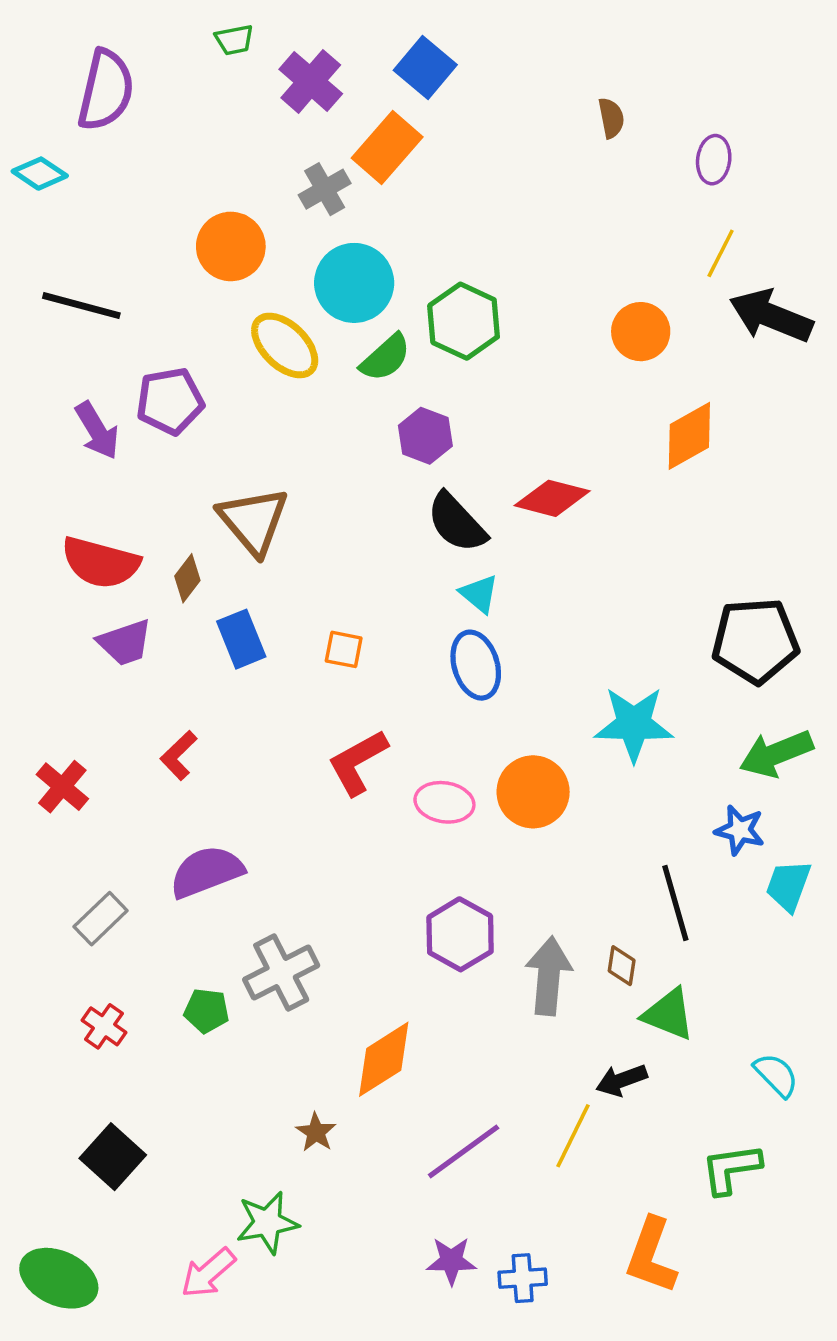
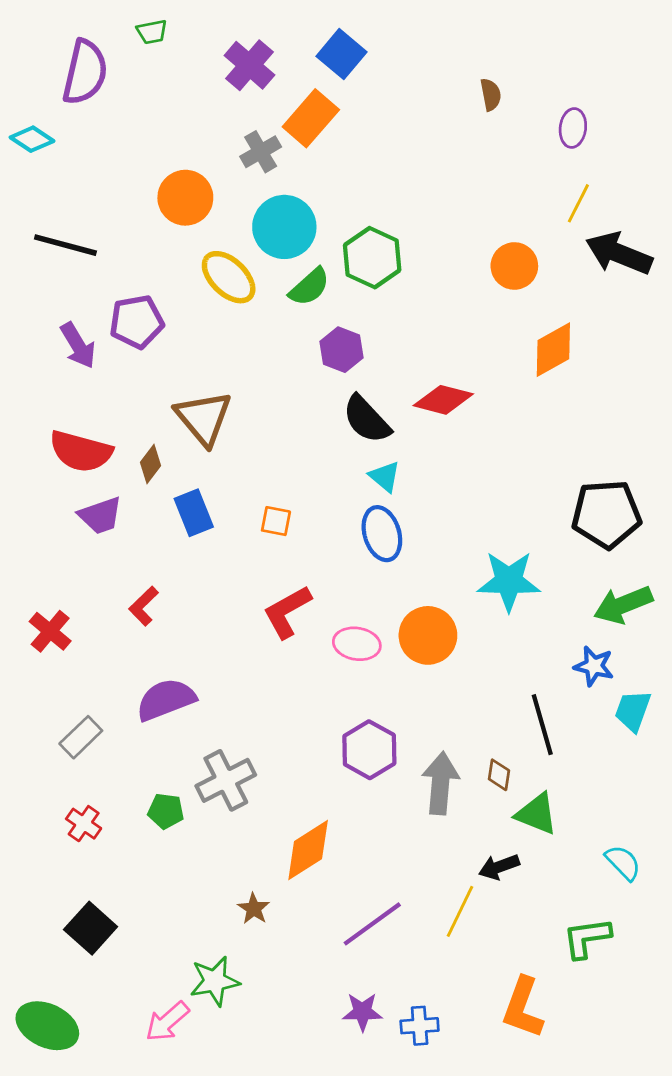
green trapezoid: (234, 40) -> (152, 32), moved

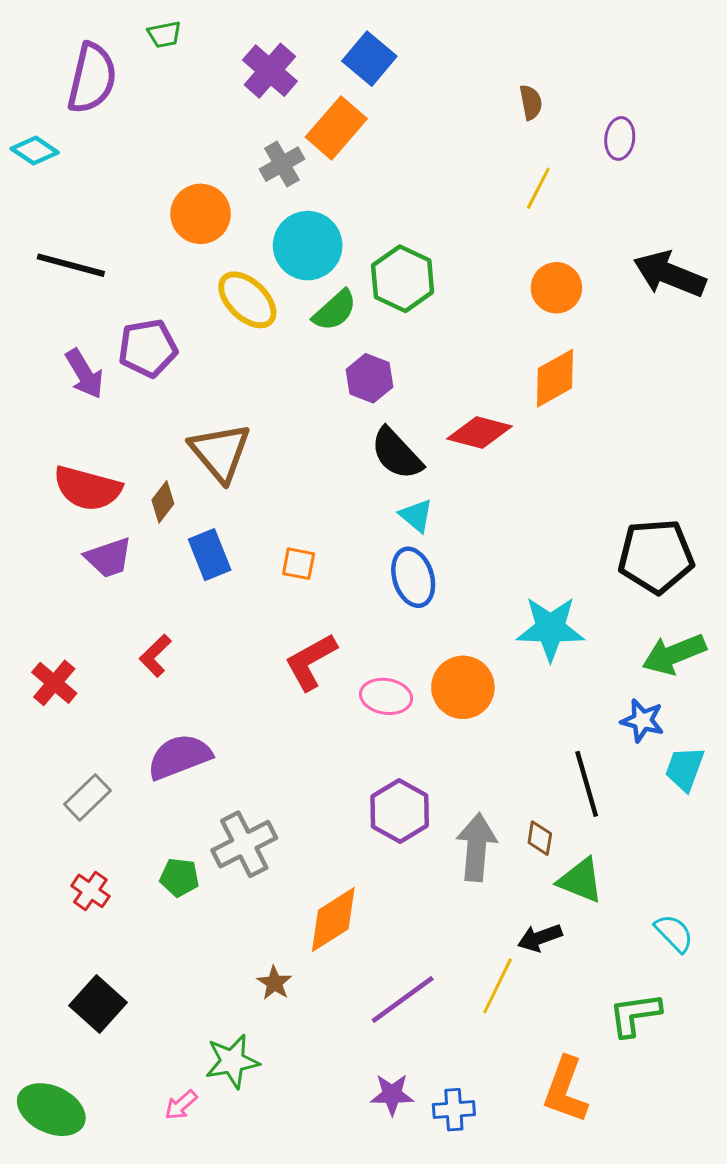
yellow line: (578, 203) -> (538, 188), moved
orange diamond: (553, 350) -> (555, 378), moved
pink arrow: (167, 1022) -> (181, 1105), size x0.7

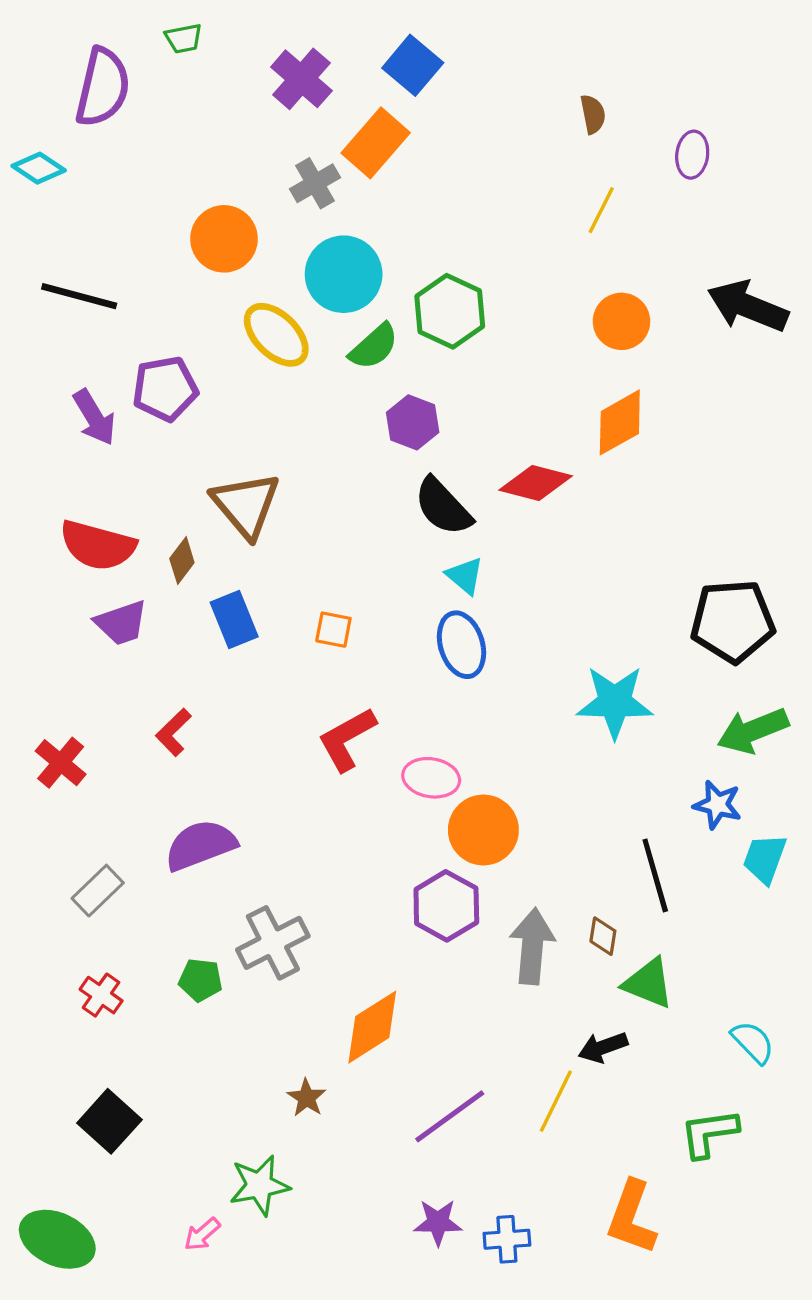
orange circle: (463, 687) -> (483, 830), moved

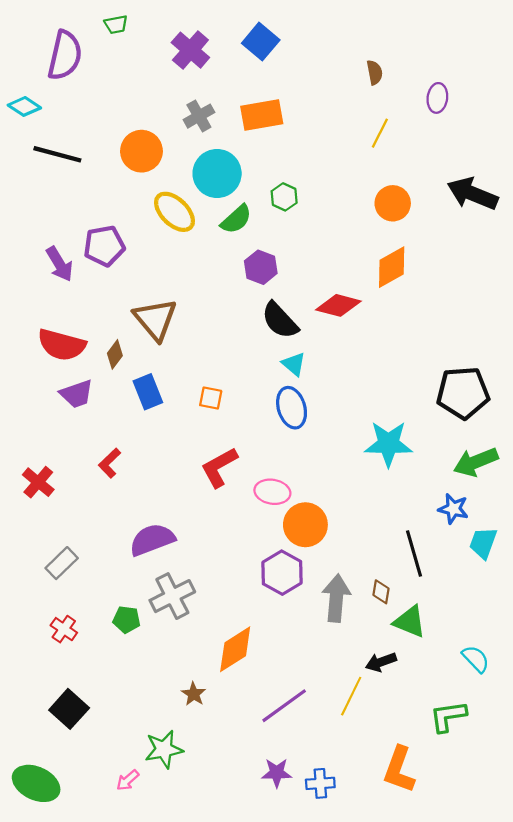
orange rectangle: (376, 143) -> (262, 115), moved, turned 39
black line: (79, 296) -> (57, 154), moved
green hexagon: (450, 311) -> (284, 197), size x0.6
purple semicircle: (200, 845) -> (152, 540), moved

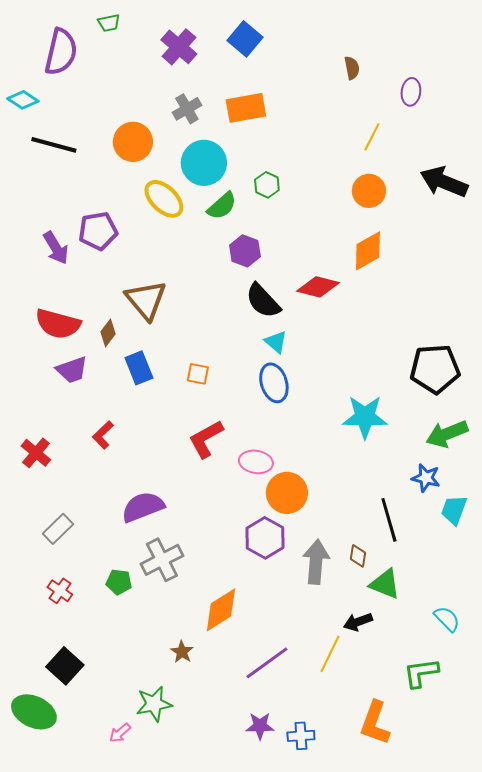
yellow line: (380, 133) -> (372, 137), moved
green ellipse: (36, 783) -> (34, 712), moved

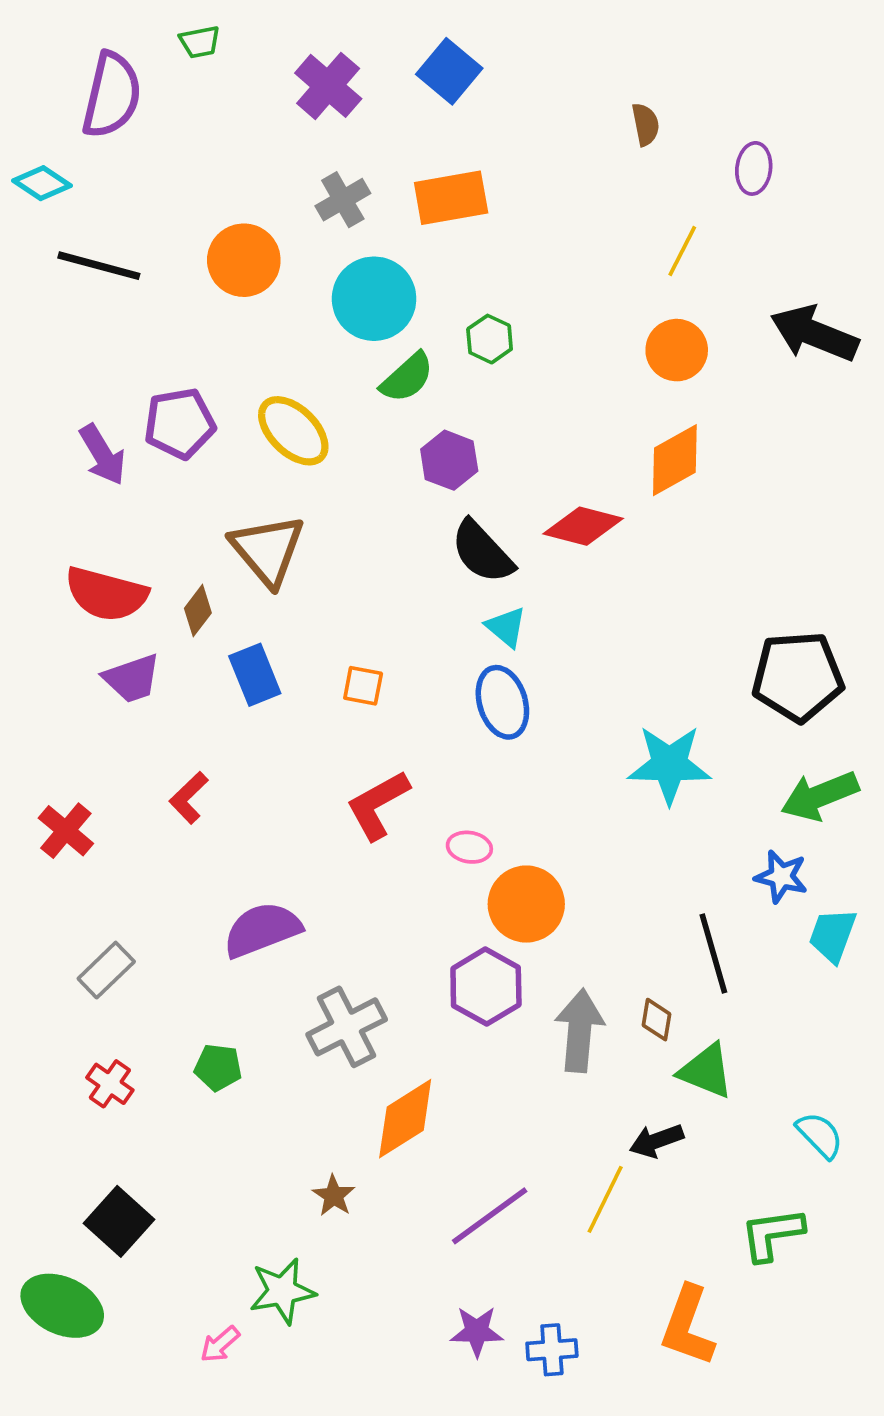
yellow ellipse: (164, 199) -> (293, 431), moved
pink ellipse: (256, 462) -> (469, 847), size x0.7
gray cross: (162, 560) -> (347, 1027), moved

